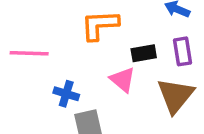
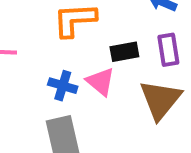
blue cross: (66, 94) -> (63, 86), moved

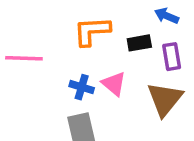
black rectangle: (124, 52) -> (139, 43), moved

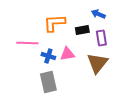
pink line: (24, 58) -> (27, 43), moved
pink triangle: (114, 84) -> (67, 54), turned -49

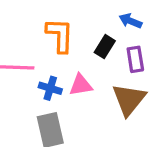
orange L-shape: (54, 23) -> (60, 35), turned 95
black rectangle: (82, 30) -> (105, 47), turned -48

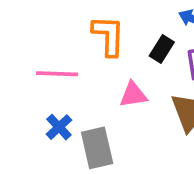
blue cross: (50, 88) -> (59, 127), moved, turned 30

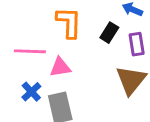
pink triangle: (133, 95) -> (60, 67), moved

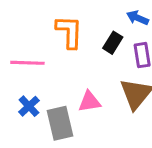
pink triangle: (60, 67) -> (89, 102), moved

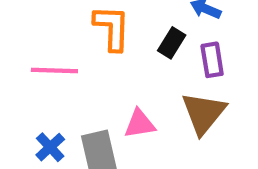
blue cross: (29, 106) -> (50, 147), moved

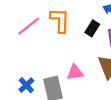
pink line: (54, 70) -> (29, 26), moved, turned -40

